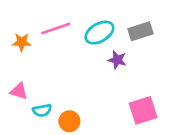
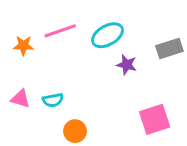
gray rectangle: (140, 31) -> (169, 49), moved
cyan semicircle: (42, 110) -> (53, 100), moved

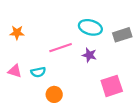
pink line: (60, 31) -> (61, 48), moved
cyan ellipse: (107, 35) -> (90, 27), moved, turned 45
purple star: (127, 65) -> (89, 55), moved

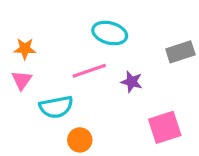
cyan ellipse: (90, 27) -> (110, 33), moved
pink triangle: (15, 71) -> (22, 80), moved, turned 48
cyan semicircle: (38, 72) -> (56, 107), size x1.5

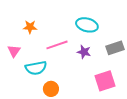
cyan ellipse: (110, 33) -> (87, 25), moved
orange star: (25, 49) -> (30, 27), moved
gray rectangle: (180, 52) -> (115, 48), moved

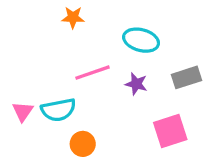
orange star: (30, 27) -> (73, 17), moved
pink triangle: (14, 51) -> (23, 111), moved

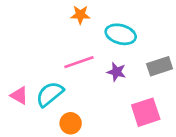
orange star: (73, 17) -> (80, 15), moved
cyan semicircle: (58, 110) -> (50, 94), turned 152
pink triangle: (23, 111) -> (19, 95), turned -36

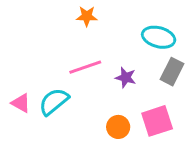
cyan ellipse: (121, 34) -> (159, 37), moved
gray rectangle: (160, 66) -> (172, 72), turned -45
orange circle: (71, 123) -> (118, 127), moved

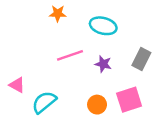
orange star: (87, 16) -> (58, 13), moved
cyan ellipse: (159, 37) -> (103, 26), moved
cyan semicircle: (54, 102) -> (44, 102), moved

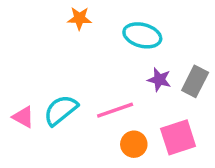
pink line: (70, 55) -> (115, 110), moved
purple star: (103, 64) -> (159, 80), moved
cyan semicircle: (44, 102) -> (61, 110), moved

